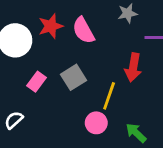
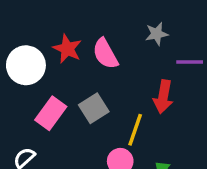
red star: (51, 26) -> (67, 49), turned -30
pink rectangle: (36, 82) -> (51, 113), size x1.4

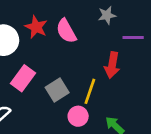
gray square: (94, 108) -> (57, 90), moved

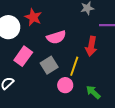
pink semicircle: (66, 31) -> (56, 37), moved, turned -78

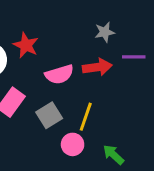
red arrow: (91, 46) -> (97, 67), moved, turned -108

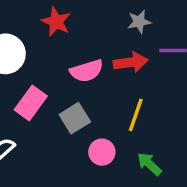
red star: (26, 45) -> (56, 22), moved
yellow line: (86, 117) -> (136, 115), moved

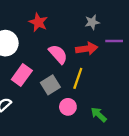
pink semicircle: (87, 71) -> (58, 54), turned -115
yellow line: (136, 115) -> (78, 78), moved

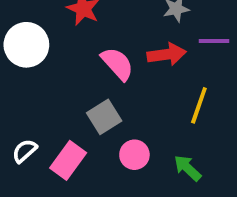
pink rectangle: (22, 75) -> (68, 160), moved
yellow line: (78, 78) -> (199, 105), moved

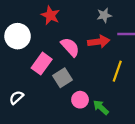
pink rectangle: (68, 160) -> (42, 64), moved
green arrow: (188, 168) -> (101, 107), moved

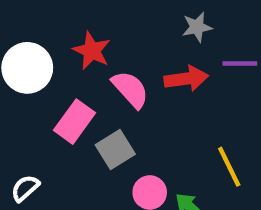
red star: (50, 15) -> (92, 51), moved
yellow line: (117, 71) -> (229, 167), moved, turned -45

